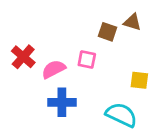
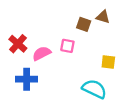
blue cross: (62, 102) -> (27, 79), moved

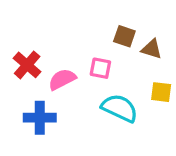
brown triangle: (103, 17) -> (152, 49), moved
cyan semicircle: (94, 89) -> (120, 108), moved

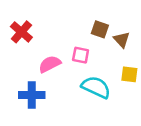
brown triangle: (152, 49) -> (122, 40), turned 30
red cross: (27, 65) -> (21, 32), moved

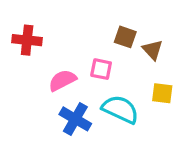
red cross: (21, 32) -> (27, 40), turned -35
blue cross: (32, 95) -> (75, 119), moved, turned 30

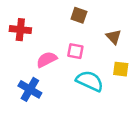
brown square: (125, 37) -> (79, 15), moved
blue cross: (75, 119) -> (30, 89), moved

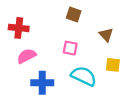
pink semicircle: (47, 60) -> (27, 56), moved
blue cross: (30, 89) -> (42, 83), moved, turned -30

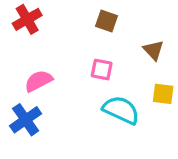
red cross: (19, 28) -> (27, 19), moved, turned -36
blue cross: (42, 83) -> (26, 120), moved, turned -35

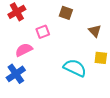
pink square: (102, 70) -> (43, 32), moved, turned -32

